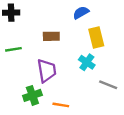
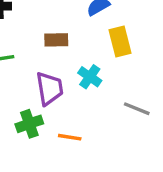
cyan cross: (87, 62) -> (90, 77), moved

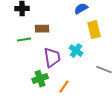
brown rectangle: (56, 40) -> (42, 29), moved
orange line: (70, 137) -> (64, 87), turned -64

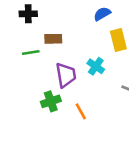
orange line: (64, 87) -> (81, 111), turned -64

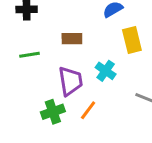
brown rectangle: (53, 39) -> (72, 39), moved
orange line: (81, 111) -> (88, 110), moved, turned 66

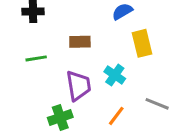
orange line: (88, 110) -> (116, 116), moved

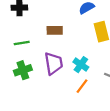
cyan cross: (115, 75) -> (81, 65), moved
green cross: (60, 117) -> (23, 70), moved

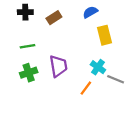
brown rectangle: (55, 30) -> (54, 18), moved, turned -32
cyan cross: (81, 65) -> (98, 67), moved

